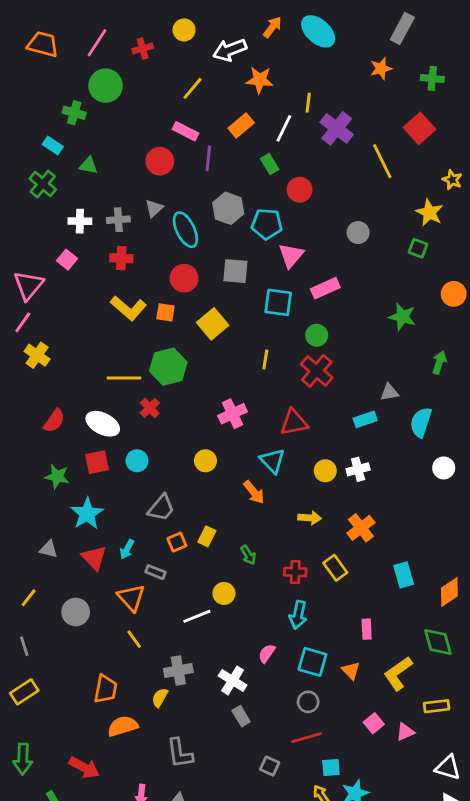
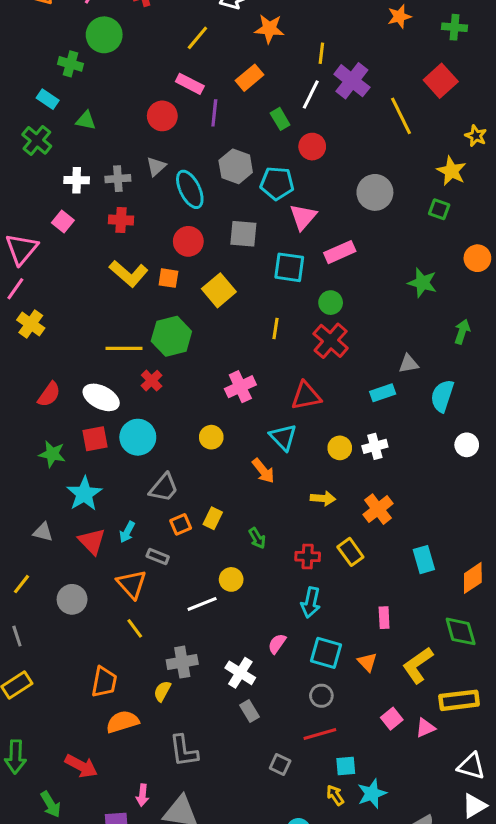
white line: (284, 128) -> (311, 95), moved
gray circle: (358, 233) -> (375, 192), size x1.5
cyan circle: (137, 461) -> (138, 437), size x1.5
yellow rectangle: (437, 706) -> (459, 700), size x1.4

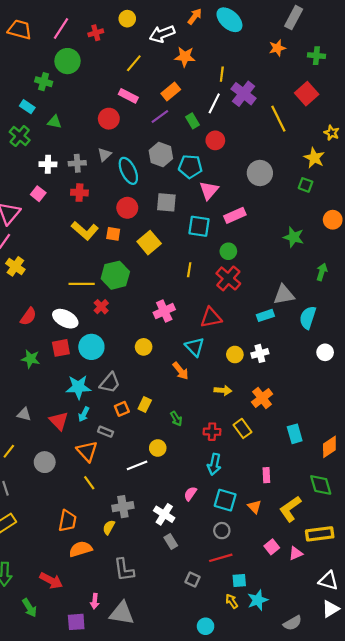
purple line: (214, 113) -> (160, 116), moved, turned 48
gray triangle: (409, 364) -> (284, 295), size x1.5
cyan star: (84, 494) -> (78, 387), moved, turned 30

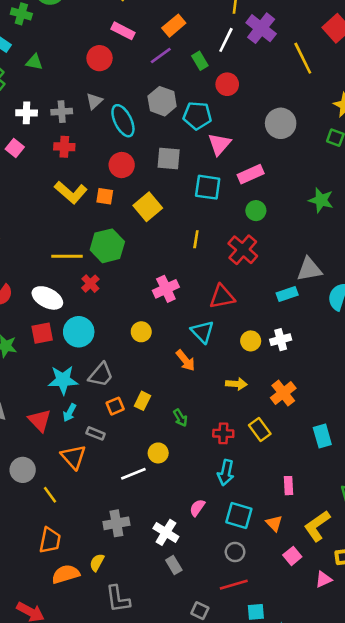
green circle: (228, 251) -> (256, 211), moved
yellow line: (89, 483) -> (50, 495), moved
yellow semicircle: (109, 527) -> (97, 562), moved
pink square: (272, 547) -> (292, 556), moved

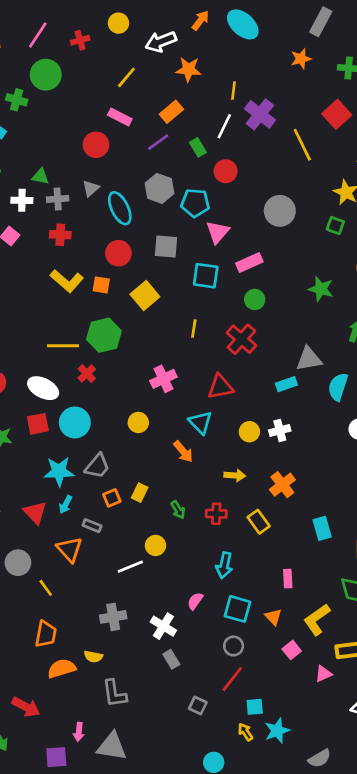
green triangle: (34, 62) -> (40, 176), moved
red cross: (223, 433) -> (216, 514), moved
yellow semicircle: (97, 562) -> (93, 657), turned -108
red line: (234, 585) -> (232, 679), turned -36

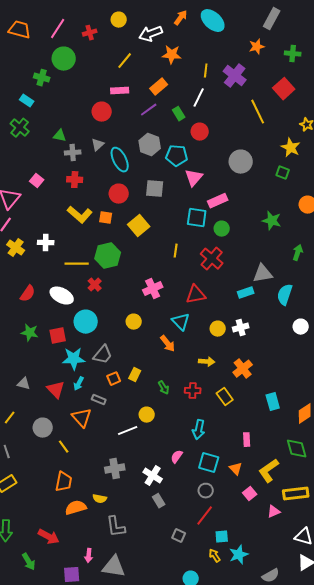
purple cross: (260, 114) -> (235, 76), moved
pink rectangle: (120, 117) -> (120, 91), turned -30
white cross: (22, 200) -> (46, 243), moved
cyan square: (206, 276) -> (197, 218), moved
red square: (38, 424) -> (58, 336), moved

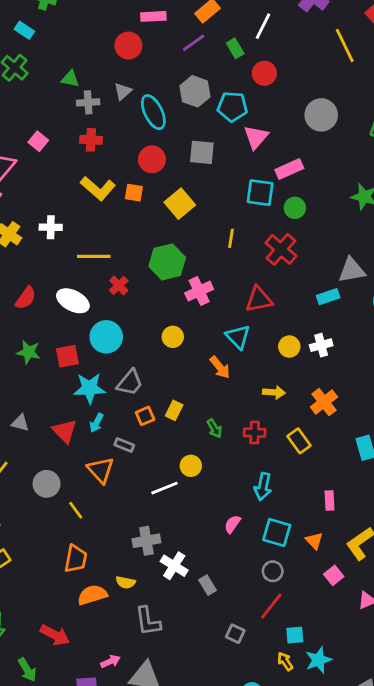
green hexagon: (108, 256) -> (167, 262), moved
white cross: (153, 476) -> (174, 566), moved
pink arrow: (89, 556) -> (110, 661), turned -120

